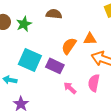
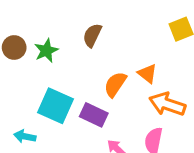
brown semicircle: (54, 14) -> (92, 35), turned -70
orange triangle: (90, 39) -> (147, 74), turned 40

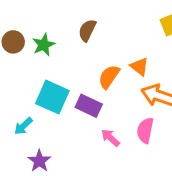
cyan arrow: (25, 136) -> (23, 126), turned -54

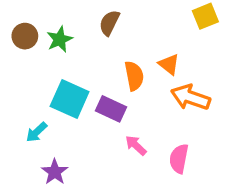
orange semicircle: (109, 77) -> (134, 76), turned 135
pink semicircle: (145, 130) -> (179, 159), moved

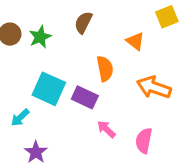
orange triangle: (169, 64) -> (135, 41), moved

